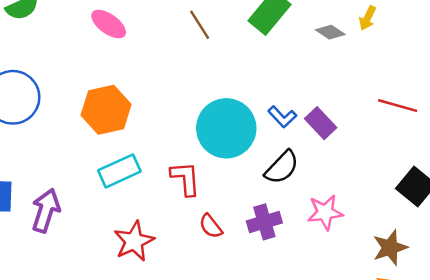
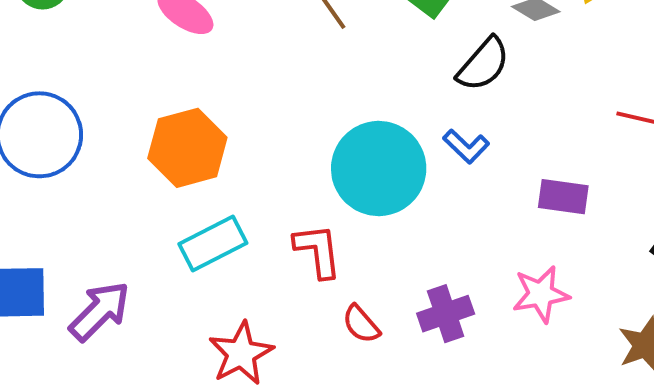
purple rectangle: (321, 123) -> (563, 197), moved, turned -36
black semicircle: (282, 167) -> (483, 64), moved
purple arrow: (46, 210) -> (100, 311), turned 30

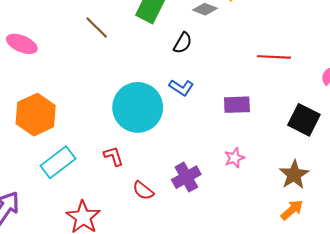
black semicircle: (483, 64) -> (183, 43), size x0.7
red L-shape: (318, 251) -> (114, 156), size x0.7
pink star: (541, 294) -> (234, 158), size x0.7

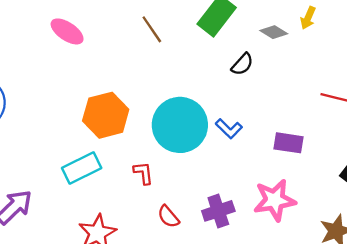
blue L-shape: (181, 88) -> (229, 129), moved
orange hexagon: (36, 115) -> (106, 115), moved
pink star: (234, 158) -> (275, 200), size x1.8

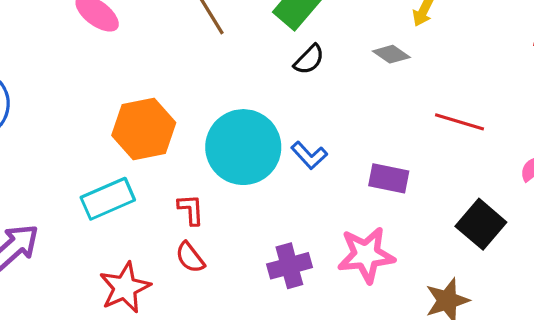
gray diamond: (274, 32) -> (391, 54), moved
black semicircle: (242, 64) -> (309, 59), moved
red semicircle: (168, 217) -> (190, 257), moved

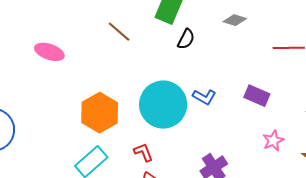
purple rectangle: (389, 178) -> (257, 96), turned 30
pink star: (366, 255) -> (273, 141), moved, size x0.6

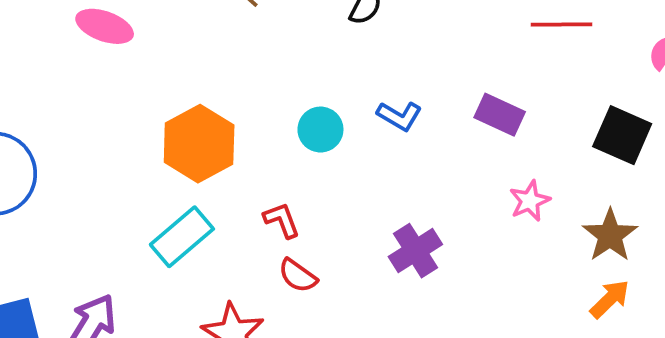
cyan circle: (163, 105) -> (320, 130), size x0.5

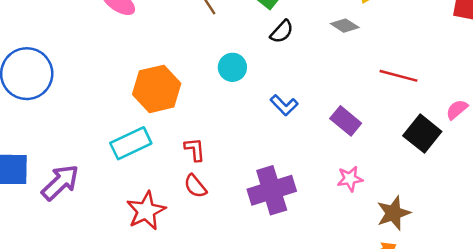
cyan circle: (320, 130) -> (232, 67), moved
black square: (622, 135) -> (422, 134), moved
purple cross: (415, 251) -> (272, 190), size x1.4

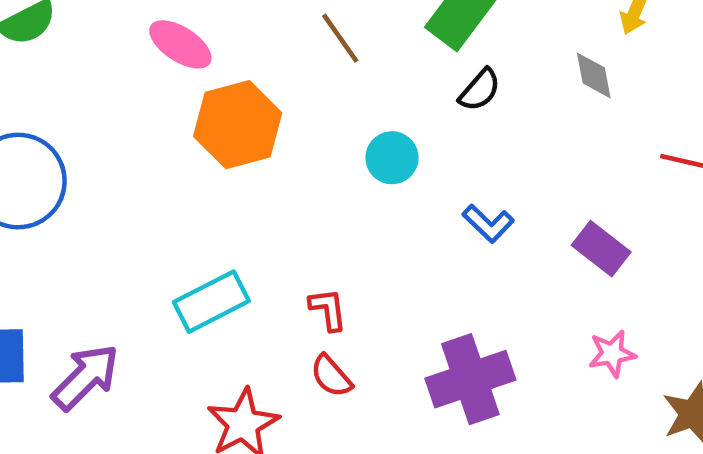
gray diamond: (345, 26) -> (594, 75), turned 48
orange hexagon: (157, 89) -> (238, 125), moved

